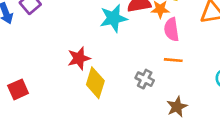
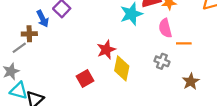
pink semicircle: (172, 29) -> (165, 28), moved
red square: (18, 89) -> (85, 79), moved

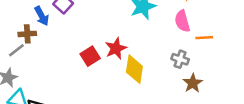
red square: (85, 79) -> (90, 56), moved
brown star: (191, 81) -> (193, 83), moved

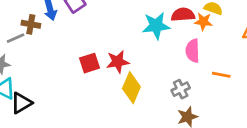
orange line: (204, 38) -> (221, 75), moved
gray cross: (180, 59) -> (181, 89), turned 30

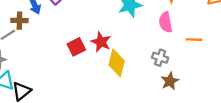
red star: (118, 62) -> (101, 42), turned -30
gray cross: (181, 89) -> (160, 58), turned -35

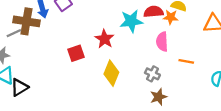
brown cross: (19, 21) -> (26, 21), size x1.6
red star: (101, 42) -> (104, 39), moved

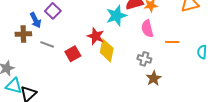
brown cross: (26, 21) -> (23, 34), size x0.7
gray line: (14, 33) -> (47, 44), moved, turned 56
yellow diamond: (111, 73) -> (107, 50), moved

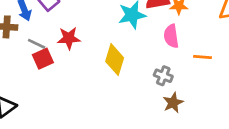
red star: (96, 36) -> (69, 38), moved, turned -30
red square: (73, 54) -> (43, 59), moved

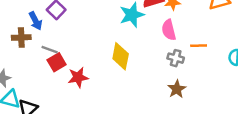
red star: (69, 38) -> (78, 77), moved
gray cross: (163, 76) -> (176, 58), moved

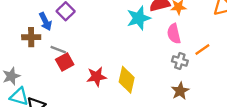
orange line: (199, 46) -> (202, 50), turned -35
yellow diamond: (121, 56) -> (127, 80), moved
red star: (78, 77) -> (96, 77), moved

